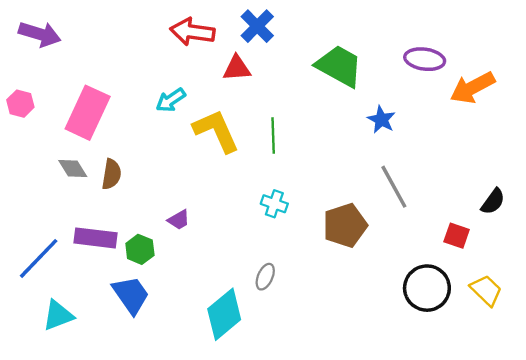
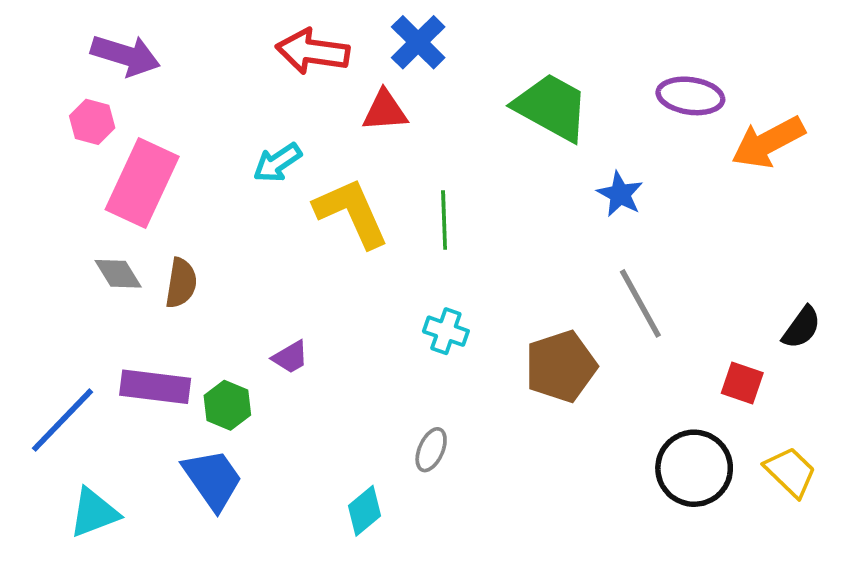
purple arrow: (40, 34) -> (126, 55), moved
pink hexagon: (20, 104) -> (92, 122), moved
cyan diamond: (224, 314) -> (364, 511), size x0.6

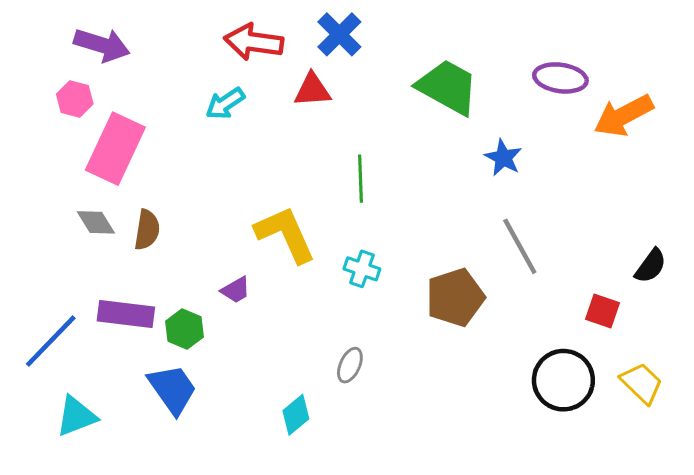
cyan arrow: (277, 163) -> (225, 104), moved
yellow L-shape: (351, 213) -> (285, 234), moved

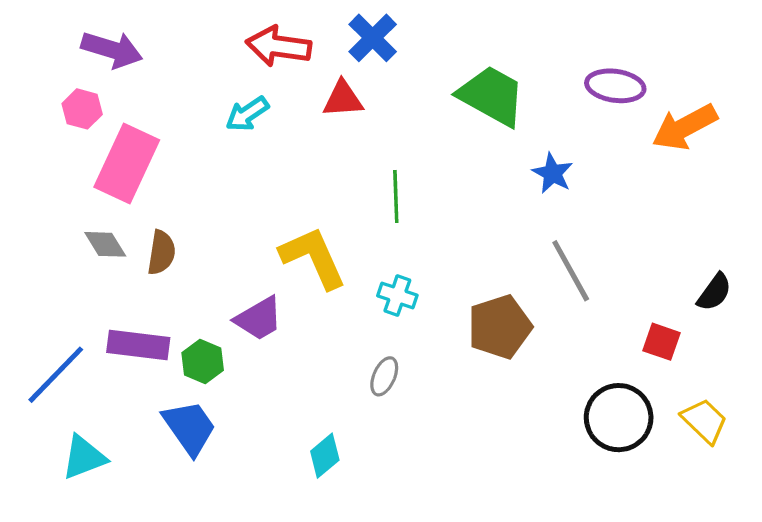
purple trapezoid: (236, 290) -> (259, 319), size x1.5
gray ellipse: (350, 365) -> (384, 376), moved

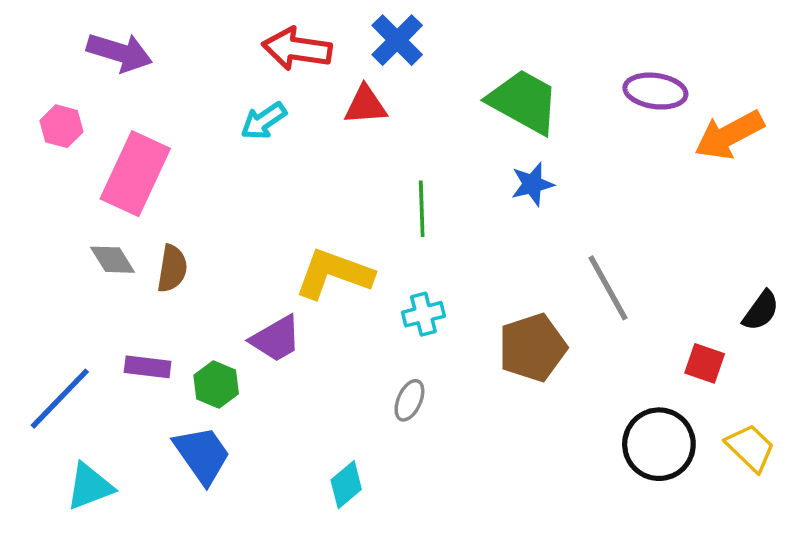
pink hexagon: (82, 109) -> (62, 126), moved
blue star: (553, 173) -> (532, 184), moved, turned 30
yellow L-shape: (313, 258) -> (334, 274), turned -46
cyan cross: (397, 295) -> (423, 314), turned -33
purple rectangle: (138, 345) -> (148, 367), size x0.7

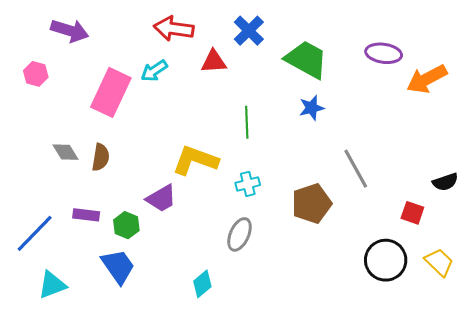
blue cross: (397, 40) -> (249, 31), moved
pink rectangle: (135, 174) -> (111, 92), moved
black semicircle: (761, 311) -> (445, 182), turned 35
gray ellipse: (409, 400) -> (240, 234), size x1.4

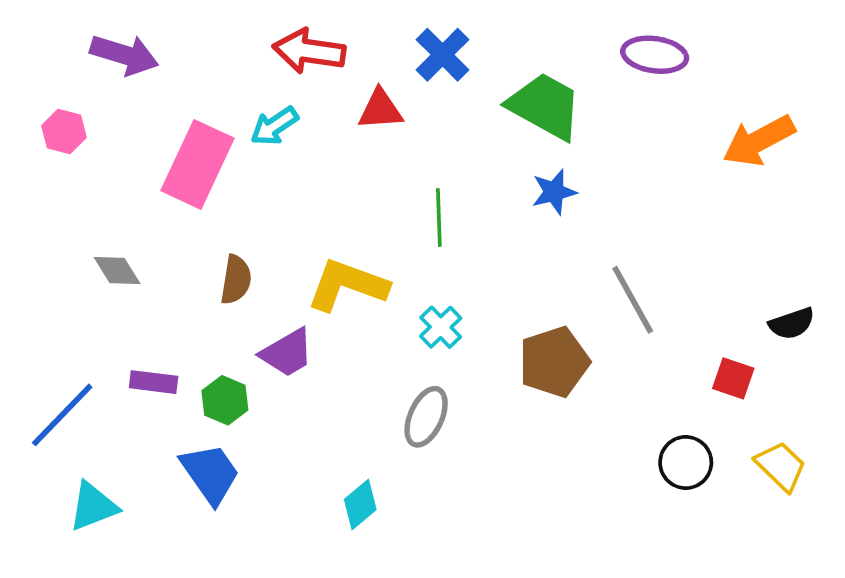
purple ellipse: (384, 53) -> (655, 55), moved
brown semicircle: (101, 157) -> (236, 280), moved
cyan cross: (248, 184) -> (441, 327), turned -30
black circle: (386, 260) -> (686, 462), size x0.7

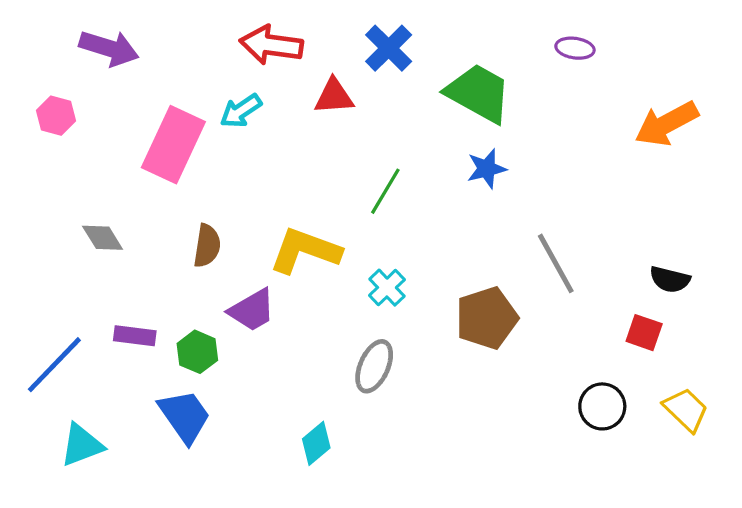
purple ellipse: (655, 55) -> (575, 48), size x0.7
green line: (439, 217) -> (385, 191), turned 33
black semicircle: (792, 324) -> (670, 280), moved, turned 33

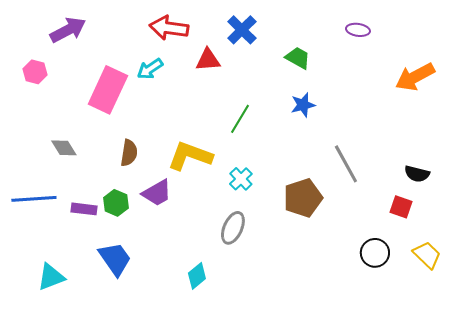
purple arrow: (109, 48) -> (68, 30), turned -45
green trapezoid: (479, 93) -> (298, 58), size x0.6
green hexagon: (197, 352) -> (116, 203), moved
blue line: (54, 365) -> (34, 199), moved, turned 42

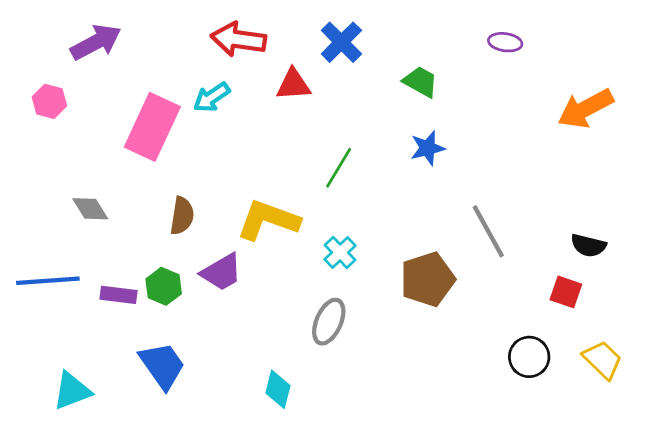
cyan diamond: (197, 276) -> (278, 389), turned -36

